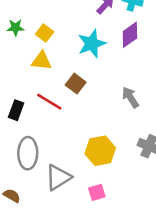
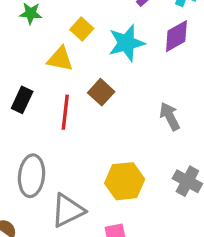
yellow square: (45, 33) -> (82, 29), moved
red line: (49, 102) -> (65, 112), turned 60
black rectangle: (16, 110) -> (22, 100), moved

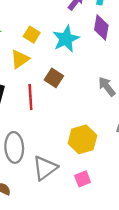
purple diamond: (176, 36) -> (101, 27), turned -40
yellow triangle: (60, 59) -> (20, 59), turned -36

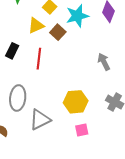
brown square: (54, 78) -> (58, 32), moved
pink square: (83, 179) -> (82, 130), moved

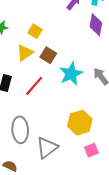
cyan star: (77, 16) -> (71, 74), moved
red line: (39, 59) -> (34, 86), turned 45

